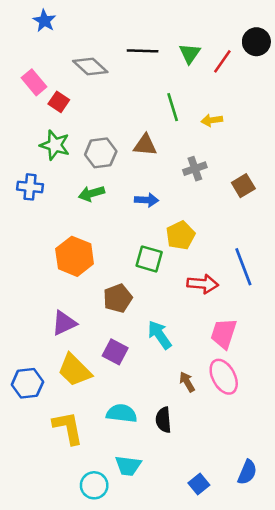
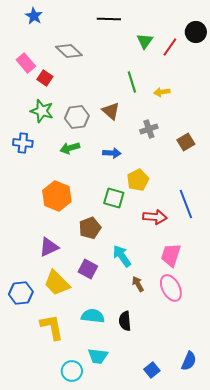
black line: (143, 51) -> (109, 19), moved
brown triangle: (145, 145) -> (111, 111), turned 36
brown arrow: (187, 382) -> (138, 284), moved

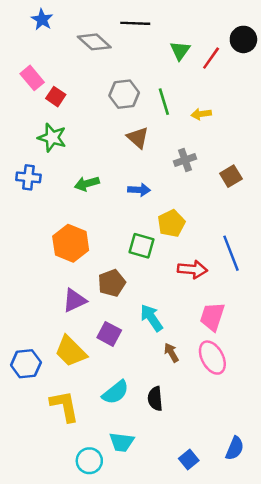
gray diamond: (69, 51) -> (94, 42), moved
gray hexagon: (77, 117) -> (124, 94), moved
purple triangle: (49, 247) -> (74, 300), moved
cyan semicircle: (93, 316) -> (115, 392), turned 135

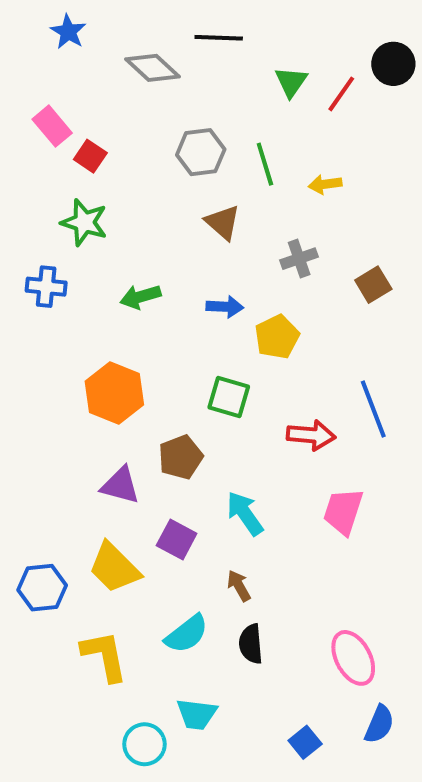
yellow pentagon: (171, 223) -> (277, 337), moved
purple triangle: (74, 300) -> (120, 485), turned 40
brown arrow: (171, 353) -> (239, 586), moved
pink ellipse: (212, 358) -> (353, 658), moved

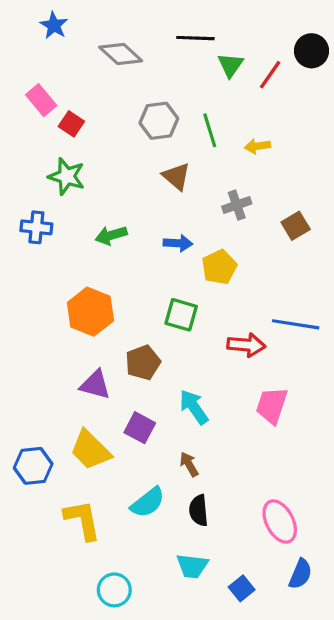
black line: (219, 38) -> (195, 38), moved
blue line: (373, 409) -> (296, 324), turned -60
cyan trapezoid: (197, 714) -> (192, 566), moved

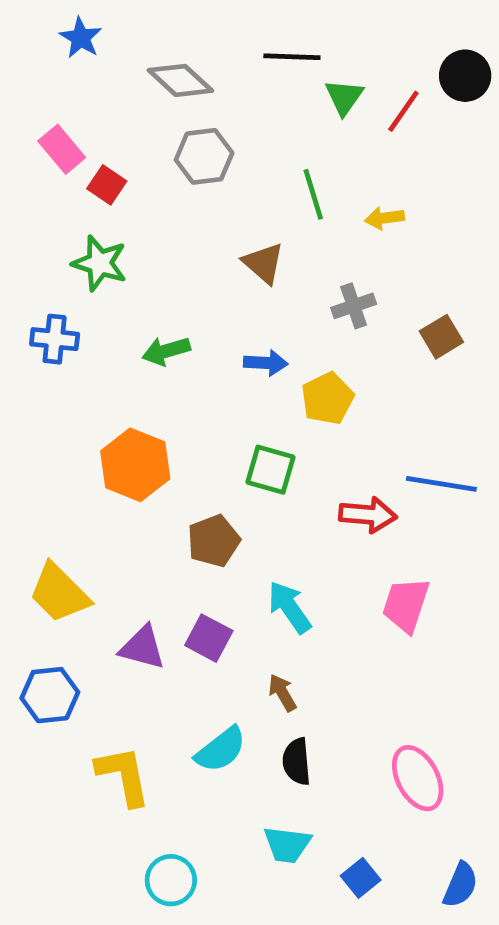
gray hexagon: (159, 121) -> (204, 156), moved
purple triangle: (95, 385) -> (142, 648), moved
yellow trapezoid: (90, 450) -> (59, 593), moved
blue semicircle: (300, 574) -> (460, 885), moved

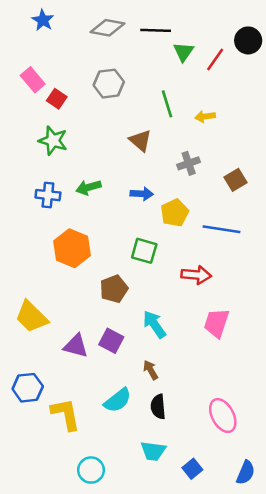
gray diamond: (180, 80) -> (107, 28), moved, turned -32
blue cross: (55, 339) -> (48, 195), moved
blue line: (441, 484) -> (222, 229), moved
blue hexagon: (50, 695) -> (28, 388), moved

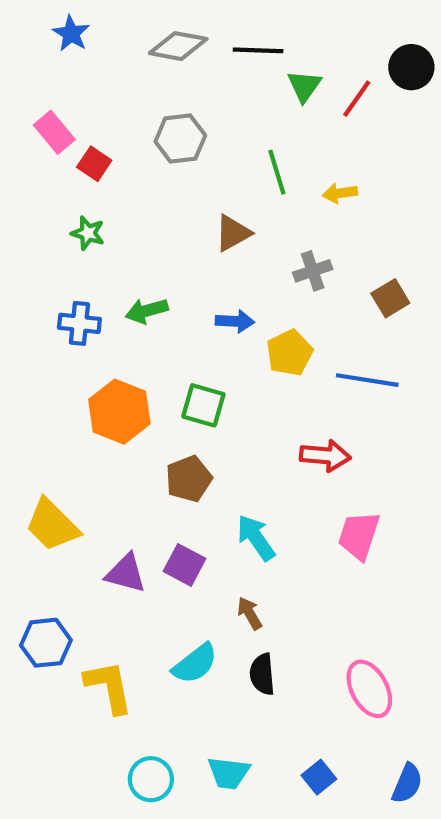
green star: (53, 141) -> (88, 233), size x0.7
brown triangle: (140, 141) -> (233, 233), turned 50
green square: (144, 251) -> (203, 405), moved
cyan trapezoid: (153, 451) -> (229, 773), moved

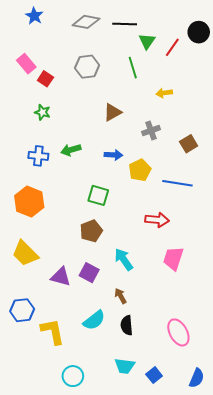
green line: (277, 172) -> (133, 68), moved
orange hexagon: (119, 412) -> (29, 202), moved
cyan trapezoid: (229, 773) -> (125, 366), moved

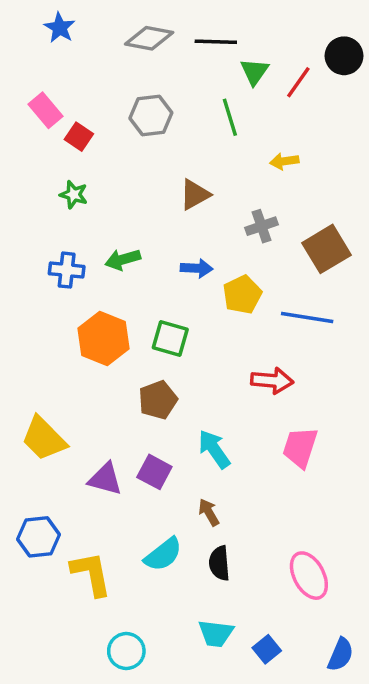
brown square: (189, 144) -> (326, 249), size x1.5
orange hexagon: (29, 202) -> (103, 338), moved

